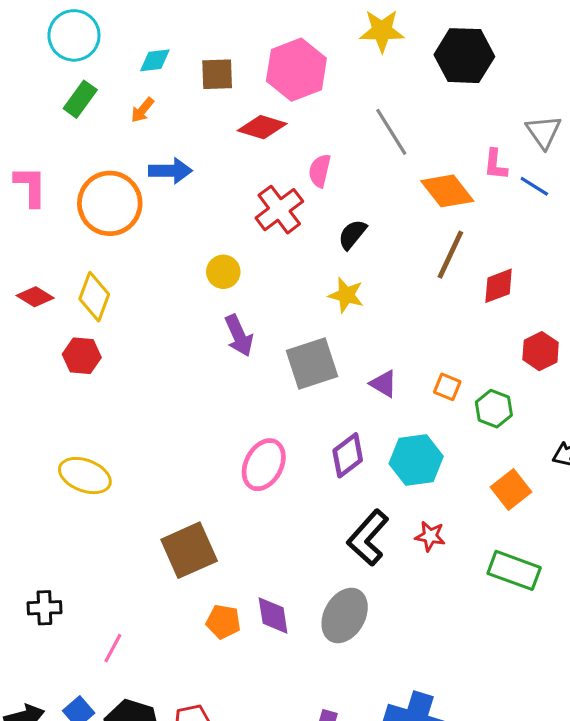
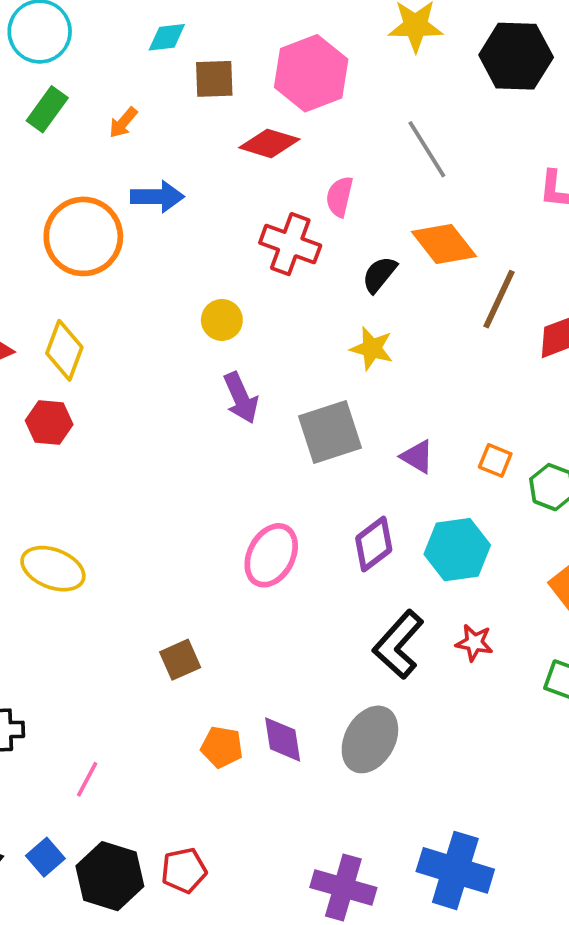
cyan diamond: (155, 60) -> (167, 37), moved
orange diamond: (447, 191) -> (444, 244), moved
red cross: (279, 210) -> (290, 244), turned -33
brown square: (189, 550) -> (180, 660), size x0.6

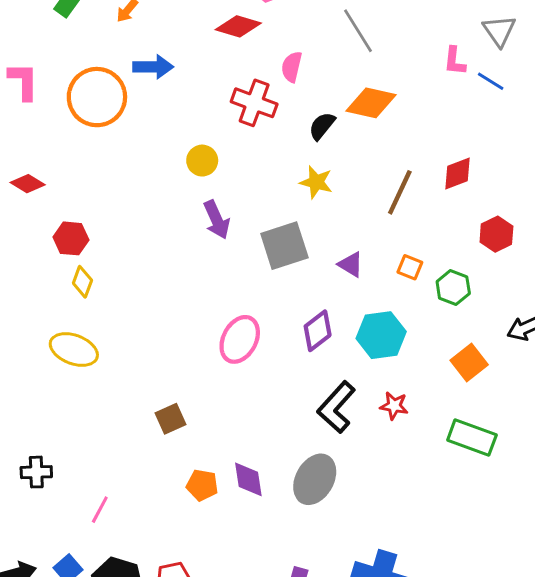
orange diamond: (444, 244) -> (371, 103), turned -39
brown line: (499, 299) -> (400, 192), moved
yellow diamond: (64, 350) -> (82, 282), moved, size x0.7

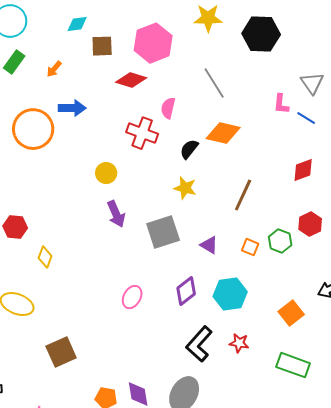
red diamond: (458, 174) -> (303, 170), moved
yellow diamond: (82, 282) -> (45, 257), moved
green hexagon: (453, 287) -> (280, 241), moved
pink ellipse: (240, 339) -> (132, 297), size x0.7
brown square: (170, 419) -> (61, 352), moved, size x1.4

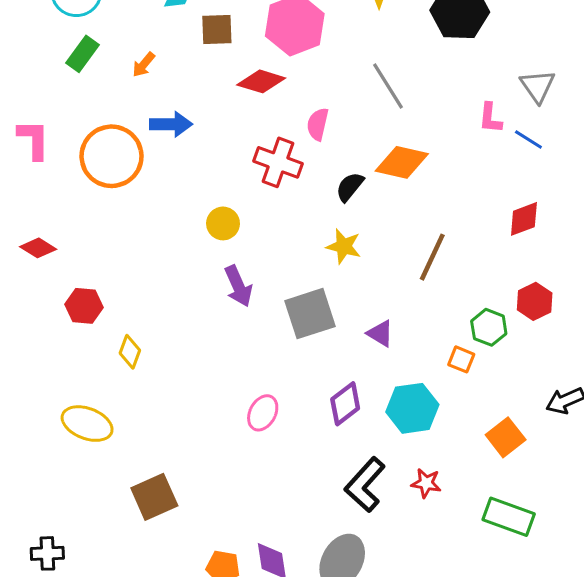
orange square: (250, 247) -> (461, 359), moved

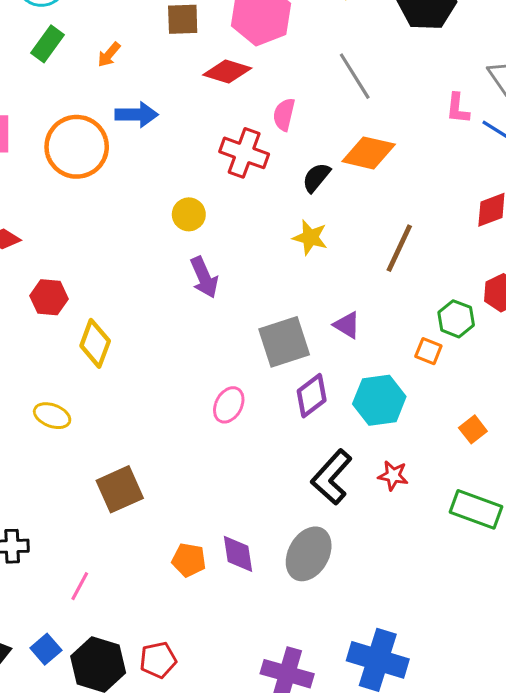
gray square: (310, 314) -> (284, 342), moved
yellow diamond: (130, 352) -> (95, 343), size x1.4
yellow ellipse: (87, 424) -> (52, 416), size x0.7
orange square: (506, 437) -> (473, 429), size x0.7

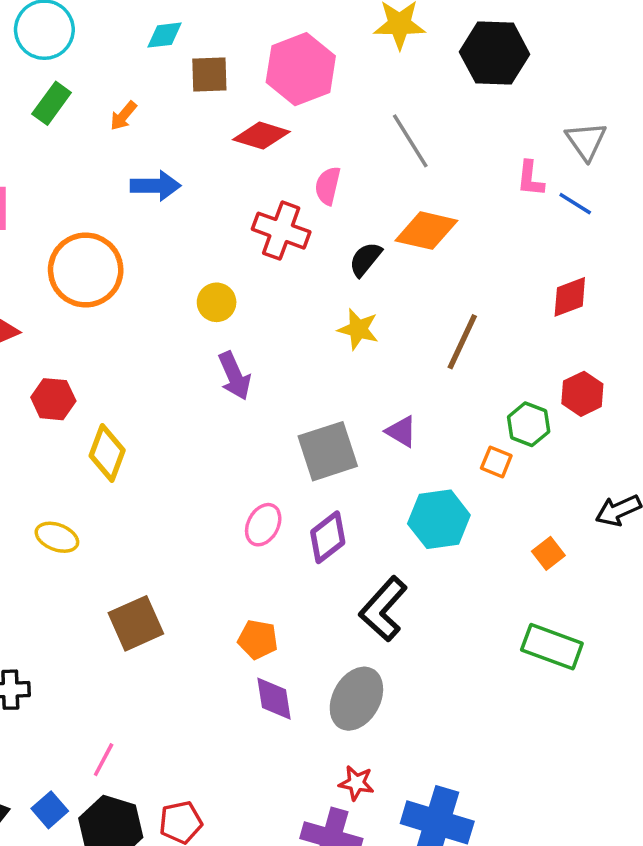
orange circle: (77, 147) -> (86, 270), moved
purple diamond: (312, 396) -> (328, 537), moved
red star: (393, 476) -> (356, 783), moved
orange pentagon: (189, 560) -> (258, 639), moved
pink line: (80, 586) -> (104, 760), moved

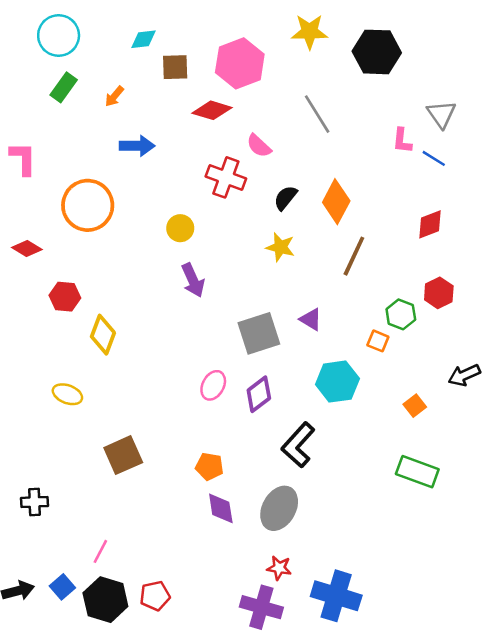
pink semicircle: (328, 186) -> (259, 146), turned -60
orange diamond: (426, 231) -> (336, 202), moved, turned -75

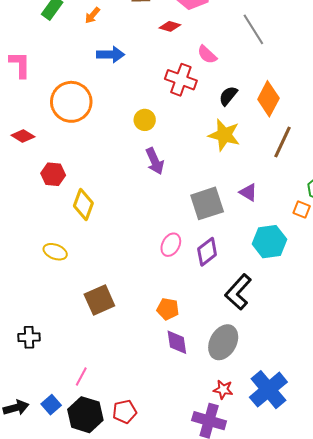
red diamond: (212, 110) -> (170, 26), size x0.7
yellow star: (280, 247) -> (224, 135), size x1.4
blue cross: (336, 596) -> (268, 390), moved, turned 33

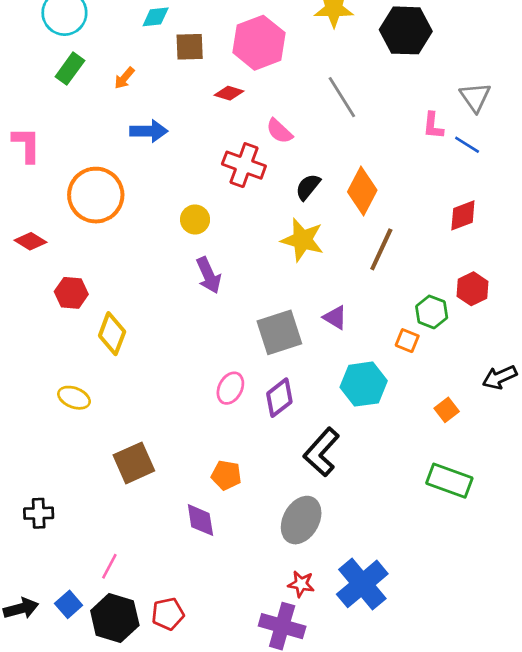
purple diamond: (177, 342) -> (200, 520), moved

